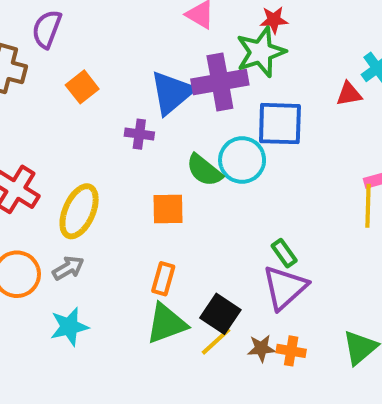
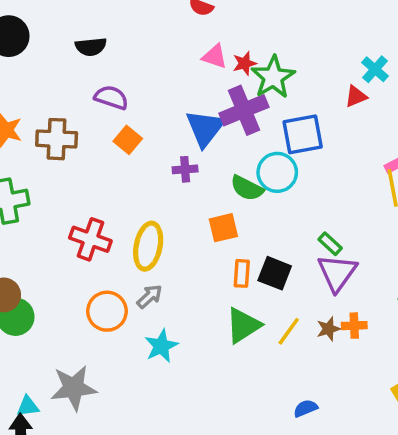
red star: (274, 20) -> (245, 63), moved
purple semicircle: (47, 29) -> (111, 98), moved, turned 100
orange rectangle: (163, 279) -> (242, 273), moved
black square: (220, 314) -> (275, 273), moved

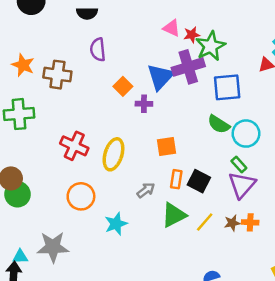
purple semicircle: (111, 98) -> (98, 50), turned -120
orange square: (128, 140) -> (123, 86), moved
cyan circle: (277, 172) -> (246, 134), moved
green semicircle: (247, 188) -> (219, 124), moved
gray arrow: (149, 296) -> (146, 190), moved

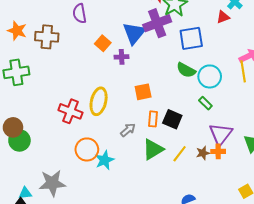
red cross: (74, 146) -> (70, 111), moved
purple triangle: (242, 185) -> (221, 134), moved
orange circle: (81, 196) -> (87, 149), moved

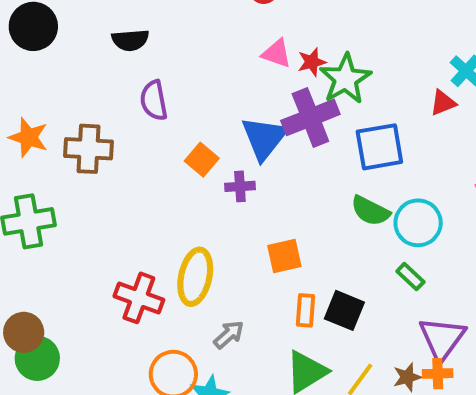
gray arrow: (128, 130) -> (229, 335), moved

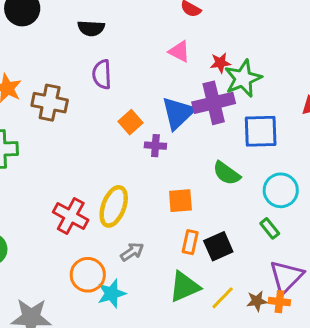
pink triangle: (277, 53) -> (179, 51), moved
green semicircle: (370, 211) -> (227, 173), moved
black square: (344, 310) -> (218, 246), turned 36

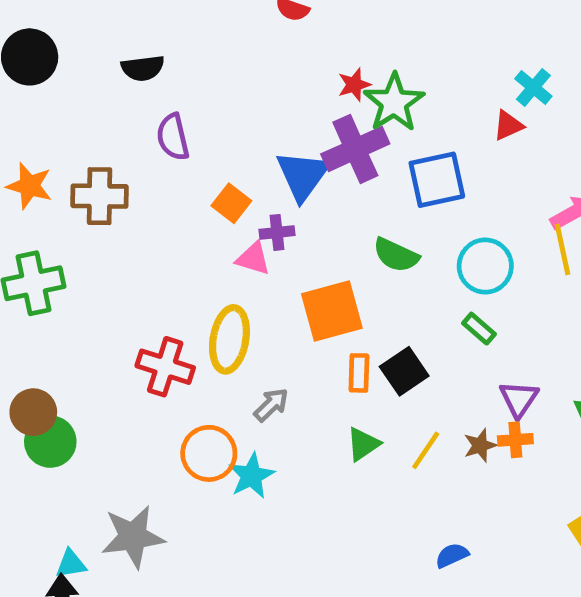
pink triangle: (179, 51) -> (253, 259), moved
orange square: (180, 201) -> (332, 311), size x1.5
purple triangle: (286, 277) -> (519, 399), size x0.7
green triangle: (184, 287) -> (363, 444), size x0.7

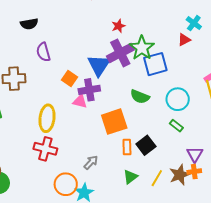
green star: (394, 103) -> (142, 48), moved
purple cross: (277, 232) -> (89, 90), size x1.5
yellow ellipse: (229, 339) -> (47, 118), moved
brown star: (480, 445) -> (180, 175), size x1.5

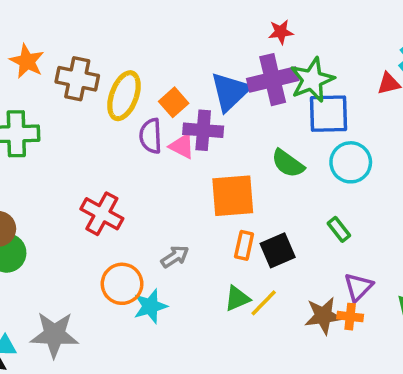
purple semicircle: (43, 52) -> (151, 136), moved
cyan circle: (178, 99) -> (351, 162), moved
yellow ellipse: (47, 118) -> (124, 96), moved
yellow line: (157, 178) -> (264, 303), moved

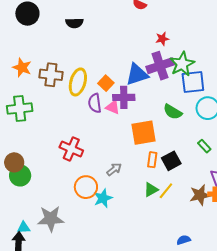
blue triangle: (230, 92) -> (137, 75), turned 30

